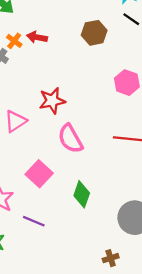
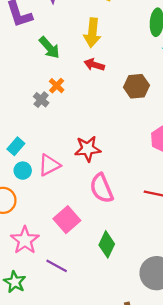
red arrow: (37, 37) -> (94, 65), moved

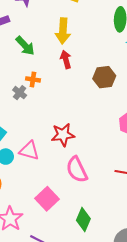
red arrow: (94, 65) -> (66, 59), turned 60
orange cross: (57, 86) -> (33, 79), turned -32
pink triangle: (49, 165) -> (29, 151), turned 45

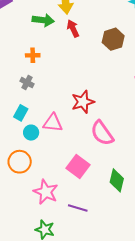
green arrow: (25, 46) -> (43, 20), moved, turned -30
orange cross: (33, 79) -> (33, 55), moved
gray cross: (20, 93) -> (27, 83), moved

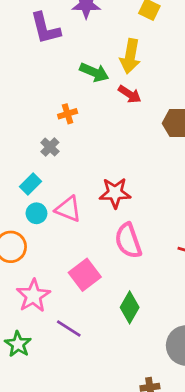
red arrow: (73, 28) -> (130, 94), turned 132
orange cross: (33, 55) -> (68, 114), turned -32

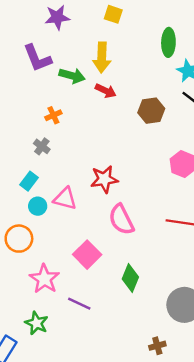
purple L-shape: (45, 28) -> (37, 58), moved

